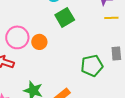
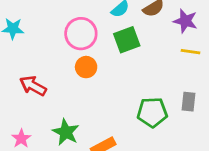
pink circle: (17, 37) -> (81, 34), moved

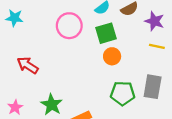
orange circle: (86, 67) -> (112, 56), moved
gray rectangle: (189, 102) -> (153, 87), size x1.5

